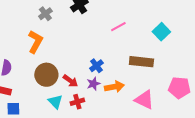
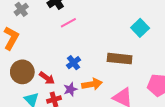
pink line: (118, 27) -> (68, 23), moved
purple star: (93, 84) -> (70, 89), moved

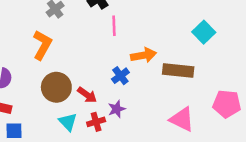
pink line: (68, 23) -> (114, 26), turned -63
orange arrow: (92, 84) -> (144, 55), moved

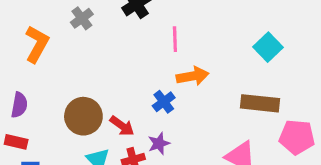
pink line: (114, 26) -> (175, 39), moved
orange L-shape: (42, 45) -> (37, 44), moved
brown rectangle: (178, 71) -> (260, 103), moved

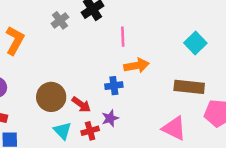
gray cross: (82, 18) -> (60, 20), moved
blue cross: (164, 102) -> (114, 86), turned 30

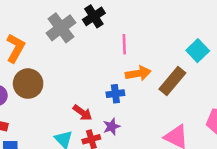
gray cross: (60, 20) -> (61, 28), size x1.6
brown rectangle: (189, 87) -> (172, 81), moved, turned -56
brown circle: (51, 97) -> (28, 84), moved

